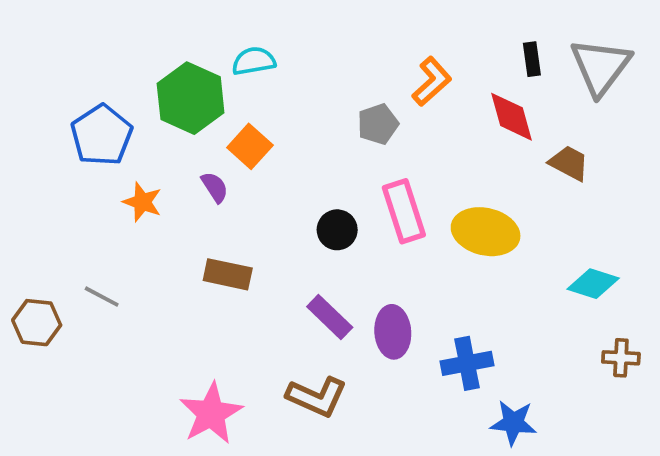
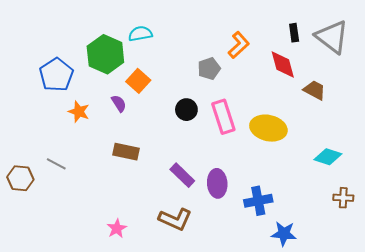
gray triangle: (601, 67) -> (332, 37), turned -30
black circle: (337, 230) -> (186, 110), moved
pink star: (211, 413) -> (117, 228), size x0.6

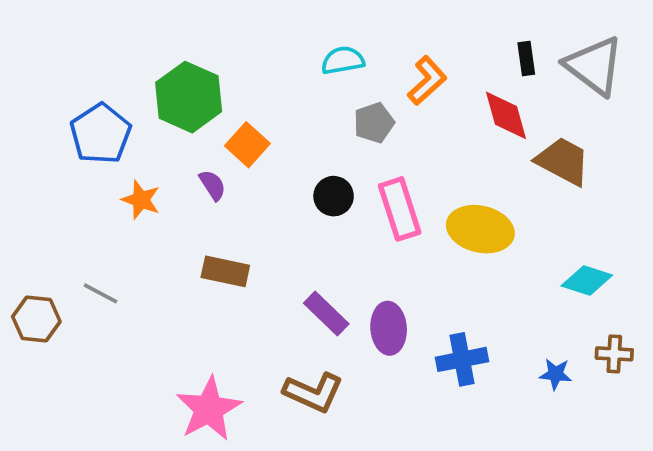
cyan semicircle: (140, 34) -> (343, 60), moved
brown trapezoid: (315, 90) -> (563, 161), size x1.4
pink star: (117, 228) -> (209, 409), size x1.8
blue star: (284, 234) -> (556, 374), moved, size x0.7

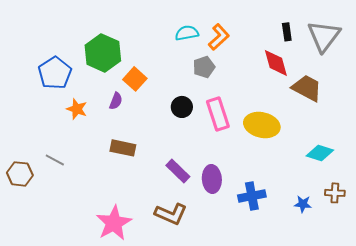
gray triangle: (594, 66) -> (324, 36), turned 30
orange L-shape: (427, 81) -> (219, 37), moved
purple semicircle: (212, 185) -> (116, 101), turned 54

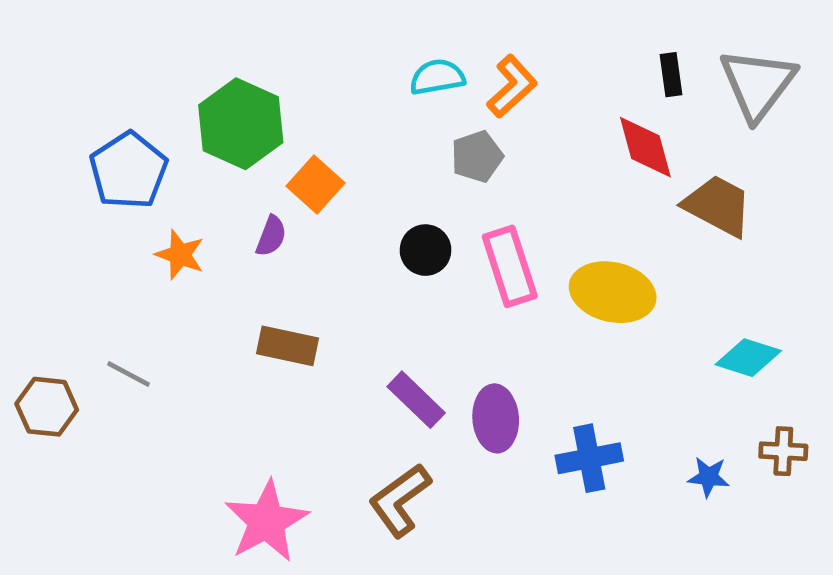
brown L-shape: (171, 214) -> (400, 500), turned 120

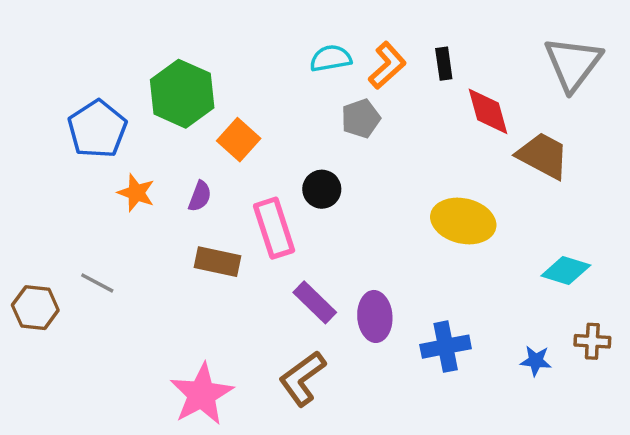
black rectangle: (671, 75) -> (444, 64), moved
purple semicircle: (271, 236) -> (200, 196), moved
pink rectangle: (510, 266) -> (274, 228), moved

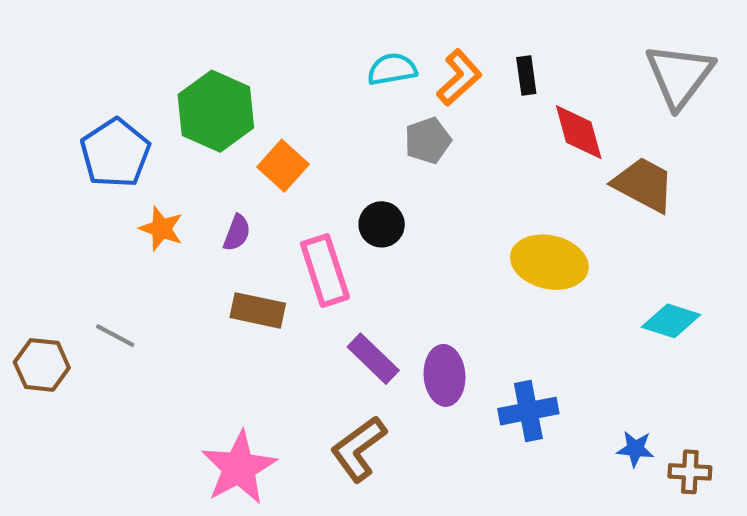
brown cross: (592, 341) -> (690, 472), moved
blue star: (536, 361) -> (635, 449), moved

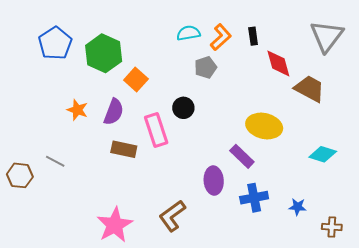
blue pentagon: (115, 153) -> (55, 43), moved
purple semicircle: (237, 233) -> (114, 112), size x1.5
purple rectangle: (373, 359) -> (242, 156), moved
blue star: (635, 449) -> (297, 207), moved

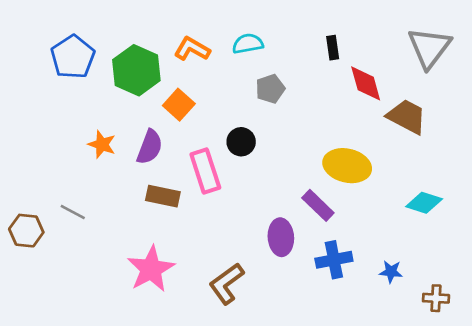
orange L-shape: (221, 37) -> (192, 49), moved, turned -108
pink star: (115, 225) -> (151, 269), moved

